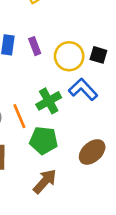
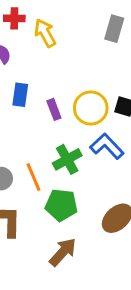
purple rectangle: (35, 46) -> (54, 109), moved

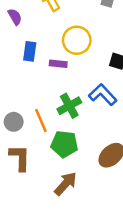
yellow circle: (91, 108) -> (77, 40), moved
purple rectangle: (54, 109) -> (58, 64), turned -63

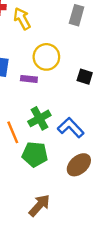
blue L-shape: (103, 95) -> (71, 128), moved
brown arrow: (66, 184) -> (39, 205), moved

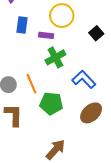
black square: (85, 77) -> (96, 33), turned 32
green cross: (39, 118) -> (55, 57), moved

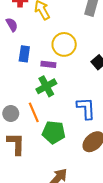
green cross: (55, 57) -> (46, 86), moved
blue L-shape: (84, 79) -> (86, 108), turned 40

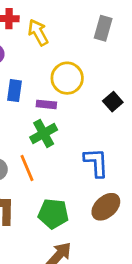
green pentagon: (54, 132) -> (53, 214), moved

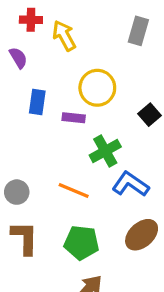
green cross: (44, 133) -> (105, 151), moved
blue L-shape: (96, 162) -> (130, 184), turned -52
orange line: (27, 168) -> (74, 190), moved, turned -44

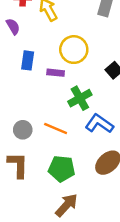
gray circle: (17, 192) -> (23, 130), moved

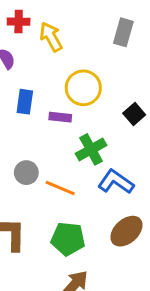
gray circle: (23, 130) -> (26, 173), moved

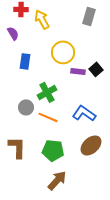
purple rectangle: (60, 117) -> (78, 71), moved
green cross: (91, 149) -> (47, 92), moved

